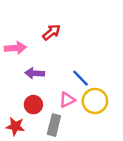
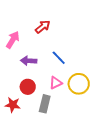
pink arrow: (15, 48) -> (13, 40), turned -54
blue line: (80, 78) -> (59, 58), moved

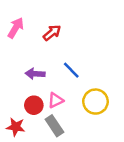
pink arrow: (13, 40) -> (16, 28), moved
pink triangle: (56, 83) -> (56, 100), moved
gray rectangle: (45, 104) -> (54, 126), turned -48

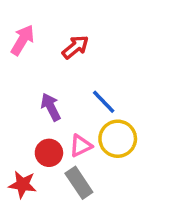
purple arrow: (35, 74) -> (51, 107), turned 60
yellow circle: (95, 102) -> (118, 139), moved

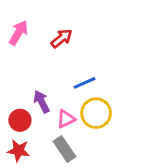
blue line: (104, 102) -> (85, 83), turned -70
purple arrow: (51, 107) -> (41, 102), moved
red circle: (49, 153) -> (20, 120), moved

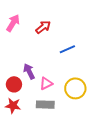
blue line: (85, 83) -> (67, 49), moved
yellow circle: (96, 113) -> (75, 88), moved
gray rectangle: (64, 149) -> (45, 105), turned -54

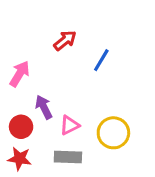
pink arrow: (13, 23) -> (20, 74), moved
blue line: (67, 49) -> (101, 60), moved, turned -35

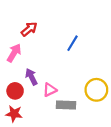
red arrow: (65, 40) -> (29, 29), moved
yellow circle: (113, 133) -> (96, 90), moved
gray rectangle: (68, 157) -> (66, 105), moved

